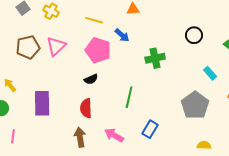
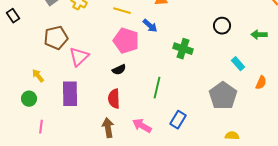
pink triangle: (56, 46) -> (79, 57), moved
green cross: (155, 58) -> (183, 49), turned 30

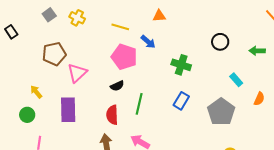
green line: (157, 88) -> (139, 104), moved
blue rectangle: (178, 120) -> (181, 101), moved

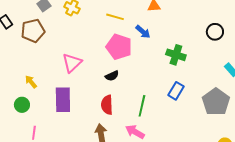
brown pentagon: (54, 54) -> (33, 31), moved
green line: (139, 104) -> (142, 106), moved

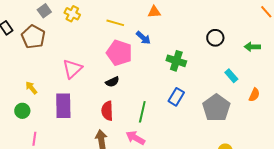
brown pentagon: (33, 31) -> (33, 37), turned -30

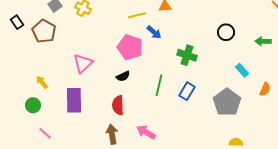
yellow line: (115, 23) -> (137, 15), moved, turned -30
green line: (142, 112) -> (159, 85), moved
pink line: (34, 139) -> (45, 133), turned -56

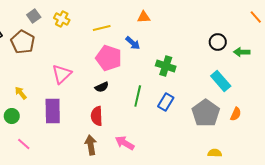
yellow line: (137, 15) -> (102, 28), moved
black circle: (226, 32) -> (218, 42), moved
cyan rectangle: (242, 70) -> (221, 81), size x1.5
orange semicircle: (265, 89) -> (236, 114), moved

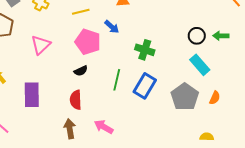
black circle: (218, 42) -> (197, 36), moved
pink triangle: (62, 74) -> (41, 45), moved
blue rectangle: (166, 102) -> (145, 86), size x1.4
yellow semicircle: (215, 153) -> (207, 137), moved

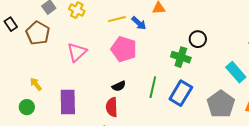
blue arrow: (112, 27) -> (139, 23), moved
black circle: (197, 36) -> (198, 39), moved
black semicircle: (81, 71) -> (119, 86), moved

